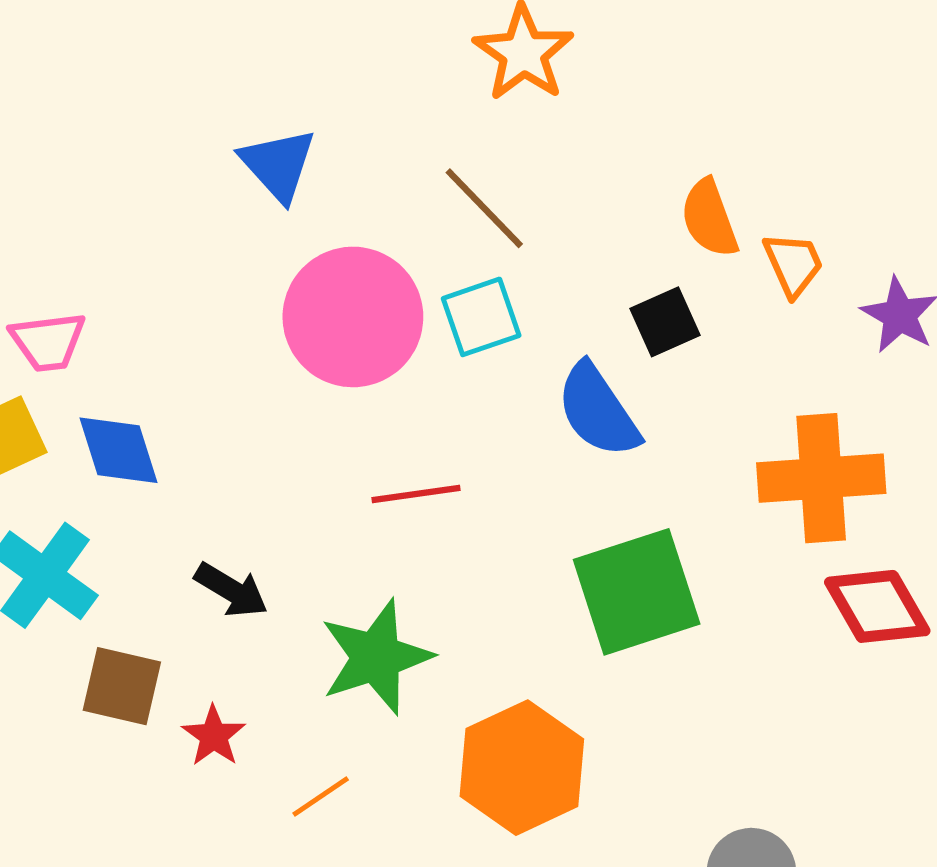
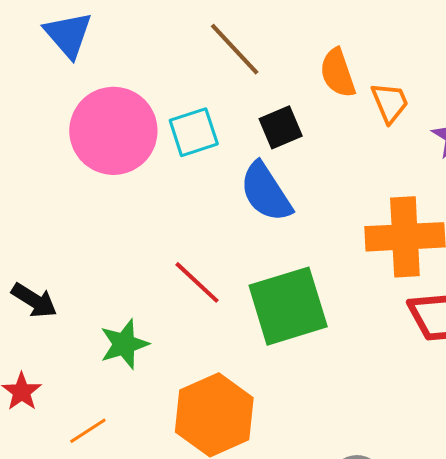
brown line: (484, 208) -> (235, 49), moved
black square: (665, 322) -> (281, 127), moved
red line: (416, 494) -> (197, 282), moved, turned 50
green star: (376, 657) -> (124, 344), size x0.7

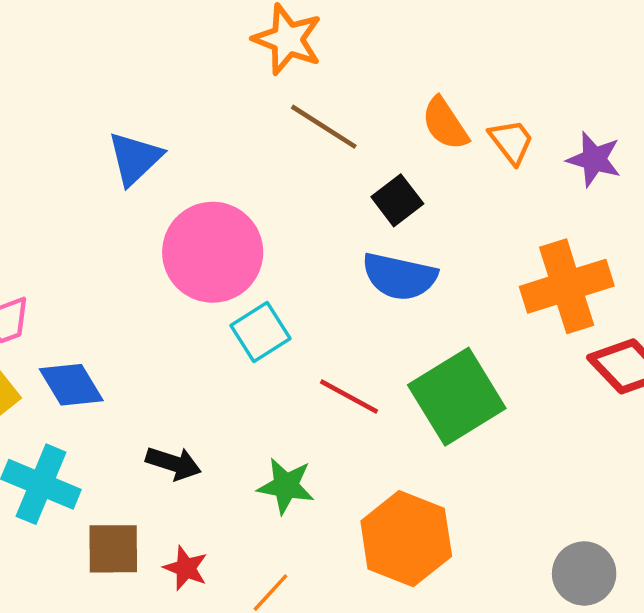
blue triangle: (68, 35) -> (135, 158), turned 42
cyan square: (194, 132) -> (261, 332), moved
blue semicircle: (266, 192) -> (399, 276), turned -30
green star: (124, 344) -> (286, 486), turned -30

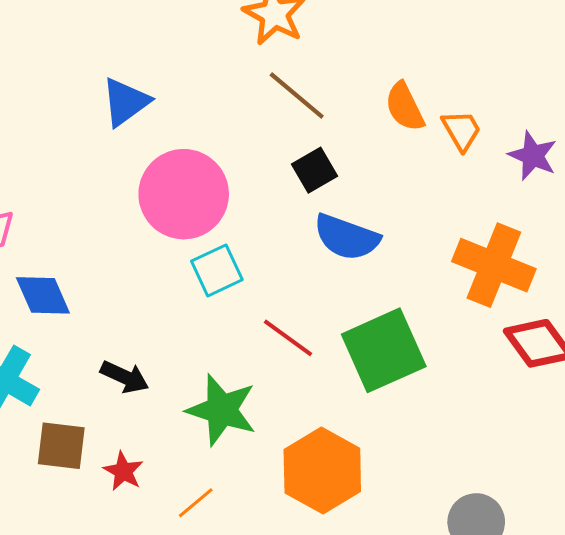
black square: (397, 200) -> (315, 170), moved
orange cross: (567, 286) -> (494, 265), turned 32
green star: (286, 486) -> (222, 410), size x1.4

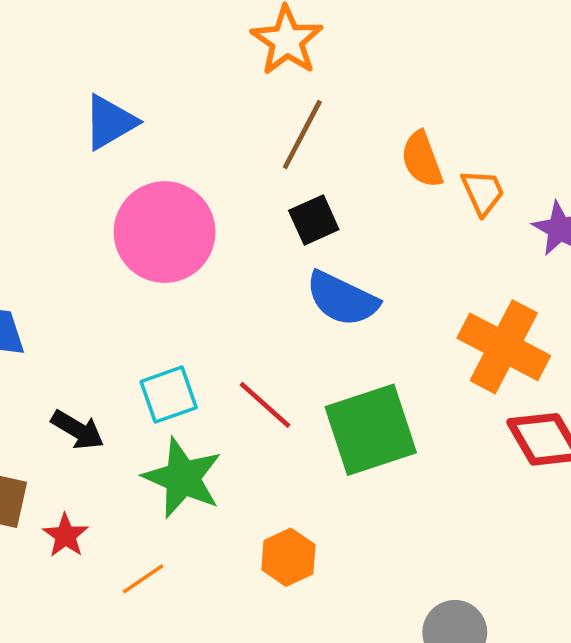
brown line: (297, 96) -> (302, 135), turned 72
cyan square: (217, 270) -> (169, 395), moved
orange hexagon: (322, 471) -> (288, 557), size x0.6

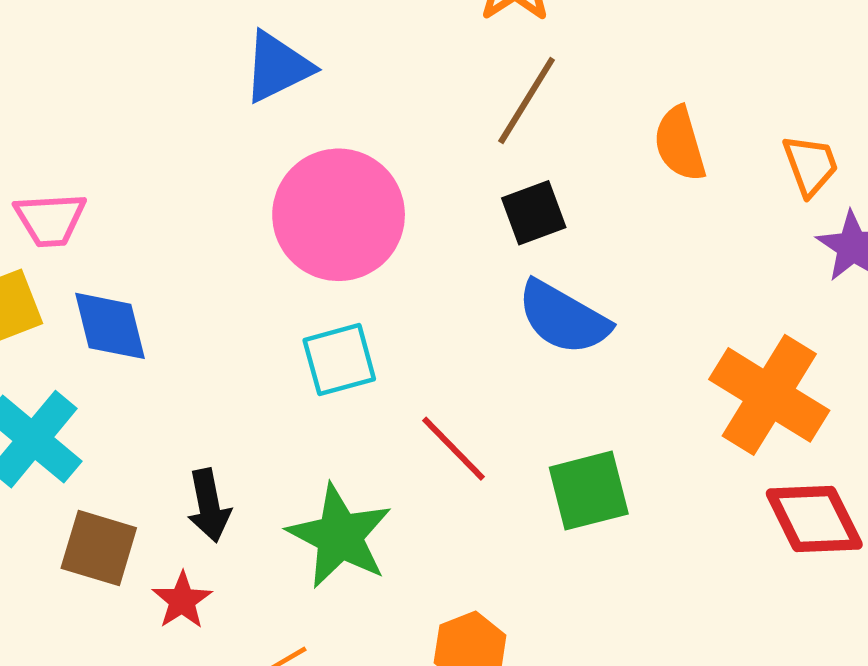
orange trapezoid: (483, 192) -> (810, 165), moved
cyan square: (169, 395) -> (339, 360), moved
black arrow: (78, 430) -> (209, 506), moved, turned 44
green square: (371, 430) -> (589, 491), size x0.7

